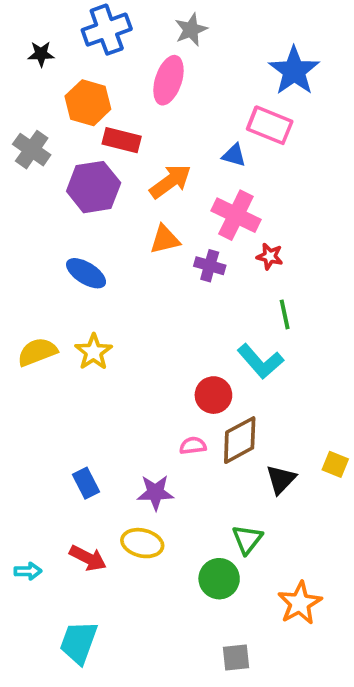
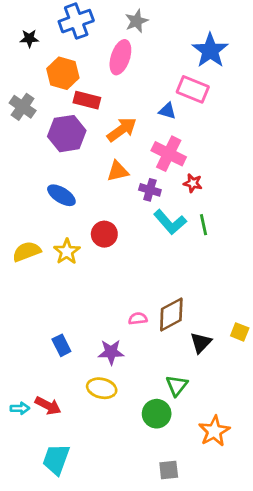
cyan L-shape: (260, 361) -> (170, 222), moved
red circle: (213, 395) -> (104, 234), moved
red arrow: (88, 558) -> (48, 406), moved

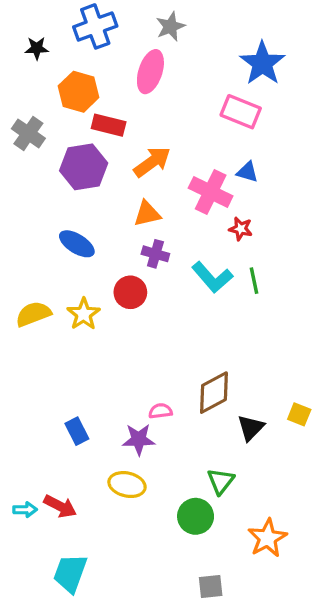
blue triangle: (167, 111) -> (247, 172), moved
purple cross: (150, 190) -> (155, 254), moved
pink semicircle: (138, 319) -> (160, 411), moved

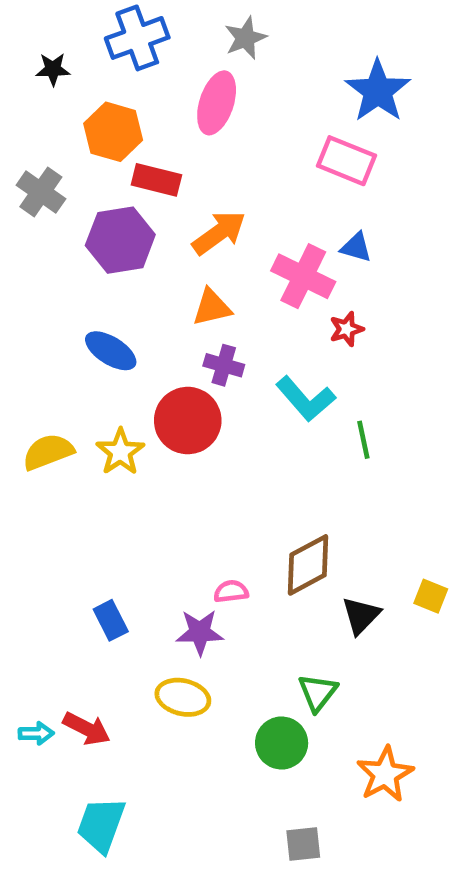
red star: (241, 229) -> (347, 329), turned -30
green line: (254, 281) -> (363, 440), moved
red circle: (130, 292) -> (188, 421), size x1.4

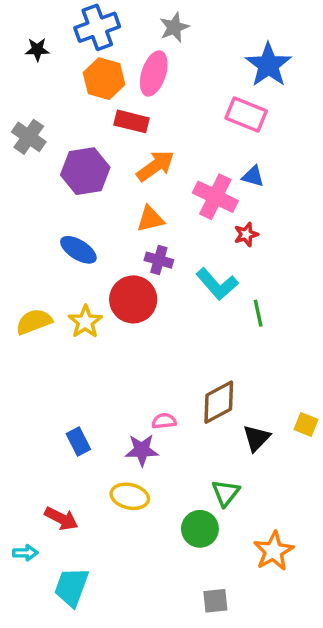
orange hexagon: (113, 132) -> (104, 79), moved
red rectangle: (156, 180) -> (131, 121), moved
cyan arrow: (36, 733) -> (25, 553), moved

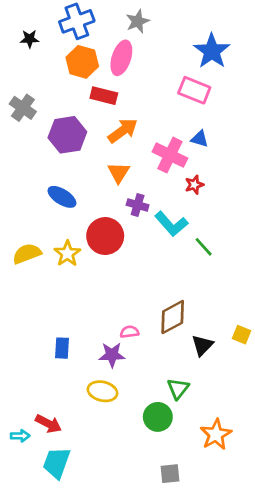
orange triangle: (150, 219) -> (119, 173), turned -45
purple cross: (159, 260) -> (138, 205), moved
green line: (258, 313) -> (204, 247), turned -30
blue rectangle: (78, 442) -> (62, 348), turned 30
red arrow: (61, 519) -> (48, 424), moved

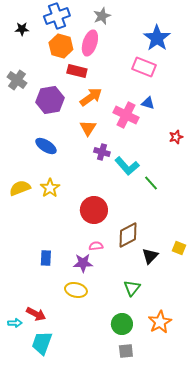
red star: (194, 185) -> (176, 137), moved
red circle: (105, 236) -> (94, 210), moved
green circle: (158, 417) -> (122, 324), moved

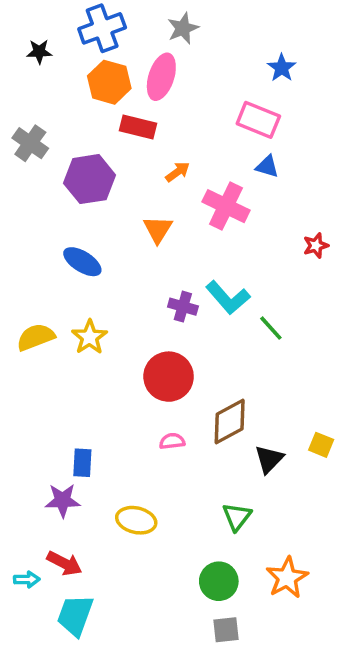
blue star: (157, 38) -> (282, 68), size x0.6
orange arrow: (91, 97) -> (178, 172), moved, size x0.6
blue triangle: (148, 103) -> (267, 167), moved
purple cross: (102, 152) -> (183, 307), moved
purple star: (83, 263) -> (63, 500), moved

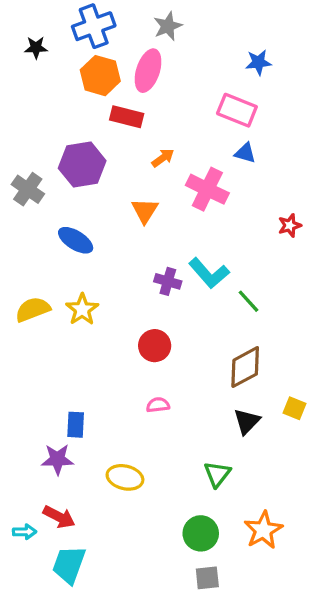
blue star: (282, 68) -> (258, 62), turned 30
gray cross: (30, 143) -> (28, 189), moved
red circle: (169, 377) -> (155, 346), size x0.7
brown diamond: (230, 421) -> (245, 367), moved

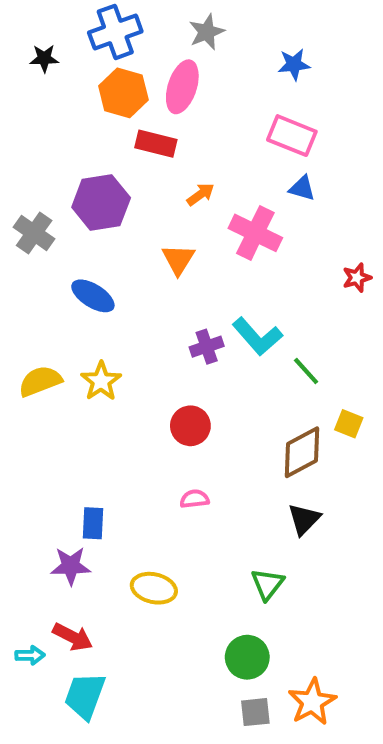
blue star: (258, 62) -> (294, 64), moved
purple cross: (168, 281) -> (207, 347), turned -35
yellow square: (295, 408) -> (349, 424), moved
orange star: (263, 530) -> (312, 702), moved

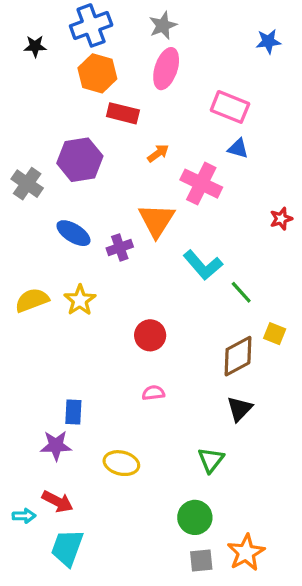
blue star: (294, 64) -> (268, 41), moved
pink ellipse: (182, 87) -> (166, 69), moved
orange triangle: (178, 259) -> (157, 220), moved, size x1.4
purple cross: (207, 347) -> (120, 247), moved

